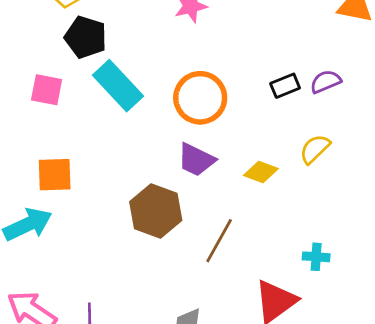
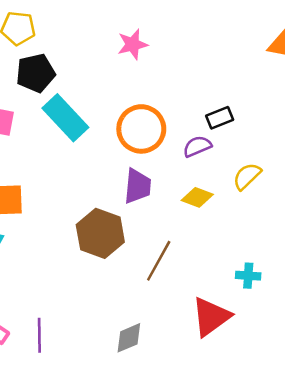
black pentagon: (86, 37) -> (36, 73), turned -30
purple semicircle: (326, 82) -> (197, 146), moved
purple trapezoid: (196, 160) -> (138, 186), turned -111

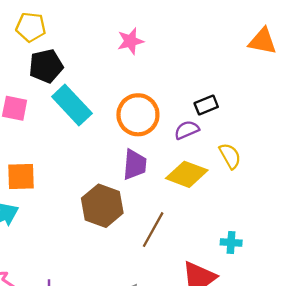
yellow semicircle: (247, 176) -> (230, 156), turned 104
yellow diamond: (197, 197) -> (187, 174), size x1.5

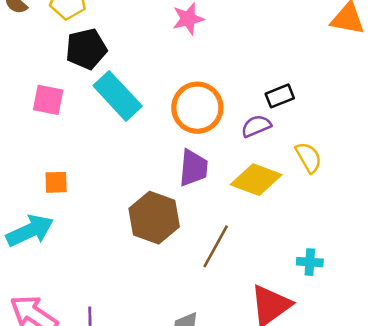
orange square: (21, 176) -> (56, 182), size x0.7

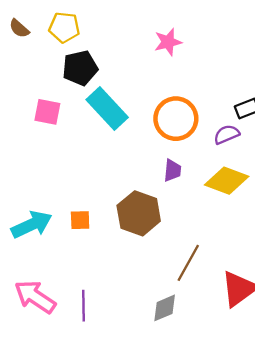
purple trapezoid: (193, 168) -> (172, 170), size x0.7
orange square: (56, 182) -> (80, 220), moved
brown line: (216, 246) -> (188, 263), moved

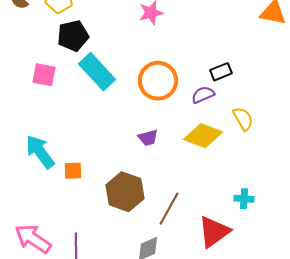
purple trapezoid: (172, 170) -> (148, 138), moved, turned 70
brown hexagon: (139, 213) -> (125, 192), moved
cyan arrow: (32, 225) -> (40, 152), moved, turned -102

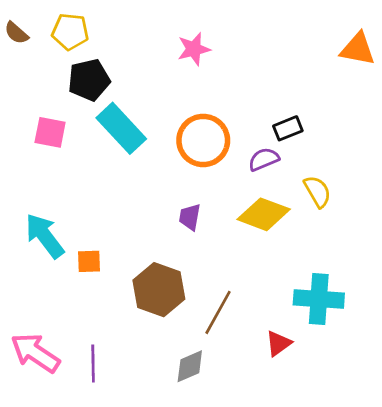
purple trapezoid: (148, 138) -> (190, 217), turned 115
cyan cross: (244, 199) -> (319, 299), size x1.8
red triangle: (214, 232) -> (278, 343), size x0.6

